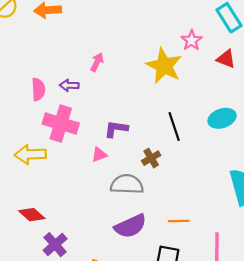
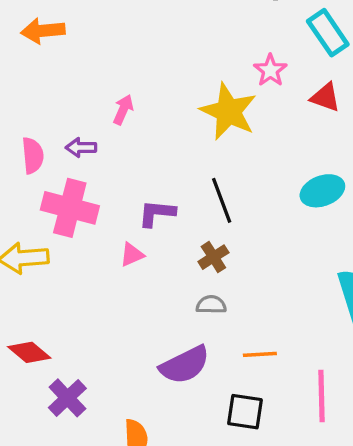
black line: (174, 127) -> (222, 200), moved
gray semicircle: (127, 184) -> (211, 305), moved, size x0.6

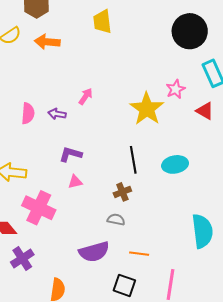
cyan ellipse: (322, 191) -> (175, 164), moved
pink cross: (70, 208) -> (39, 208), moved
purple L-shape: (157, 213) -> (71, 154), moved

